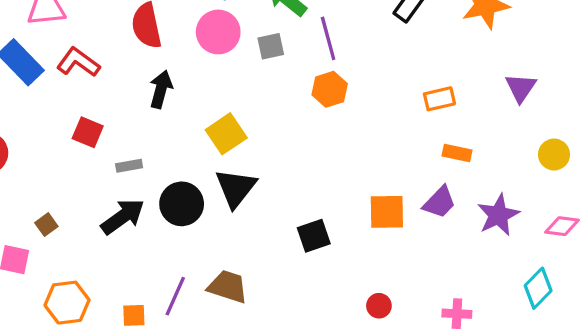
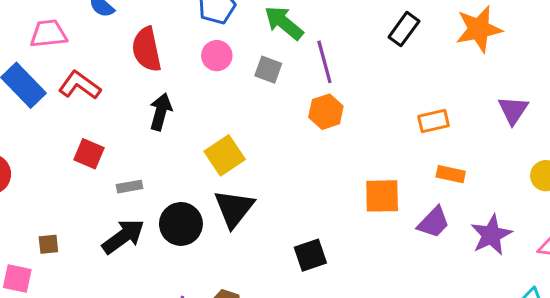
pink circle: (218, 32) -> (217, 56), size x0.7
gray square: (271, 46) -> (268, 70), turned 32
orange square: (387, 212) -> (382, 196), moved
brown square: (46, 225) -> (48, 244), turned 30

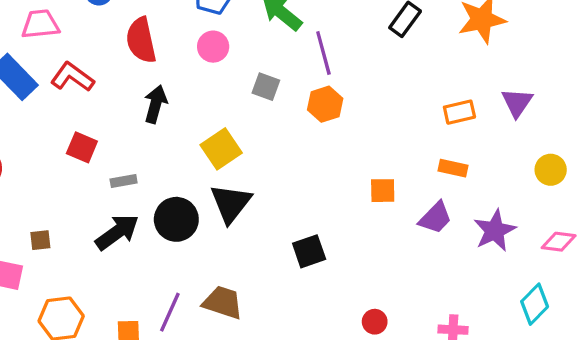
gray square: (268, 70) -> (266, 87), moved
orange rectangle: (434, 121) -> (459, 112), moved
orange square: (382, 196) -> (383, 191), size x0.7

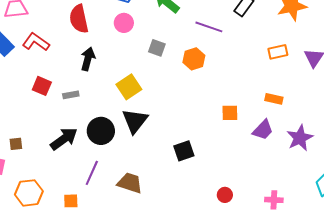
purple line: (323, 53) -> (209, 27), moved, turned -56
orange rectangle: (459, 112) -> (278, 52), moved
gray rectangle: (124, 181) -> (71, 95), moved
purple line: (170, 312) -> (92, 173), moved

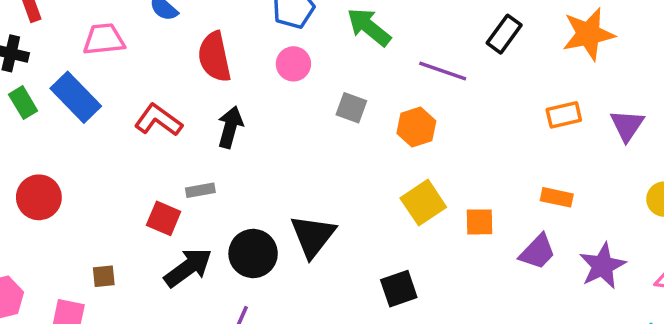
red L-shape: (36, 42) -> (158, 120), moved
red square: (42, 86) -> (164, 218), moved
yellow square: (129, 87) -> (423, 203), moved

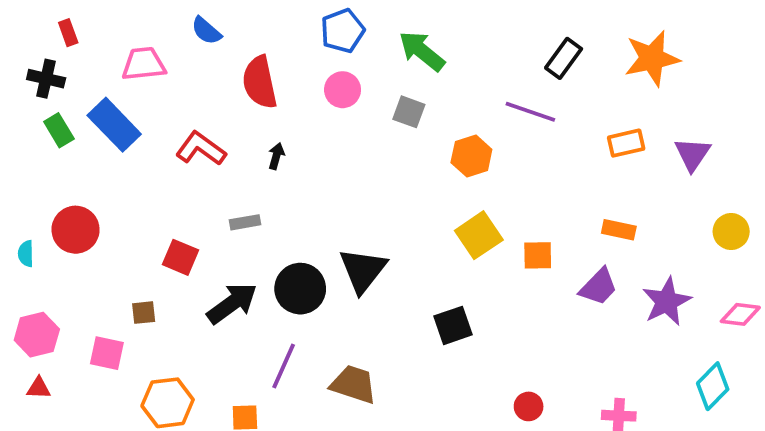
purple line: (443, 71) -> (530, 112), moved
gray square: (351, 108) -> (409, 112), moved
black arrow: (230, 127) -> (276, 156), size x0.6
red square: (164, 218) -> (180, 257), moved

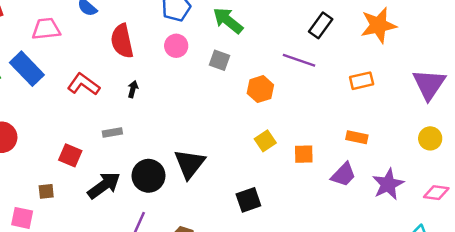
purple triangle: (692, 154) -> (429, 84), moved, size x1.4
yellow square: (479, 235) -> (265, 141), size x0.7

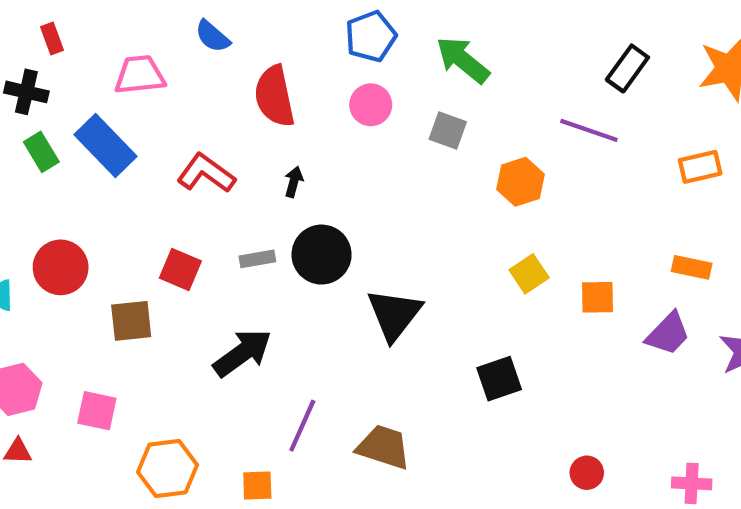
red square: (70, 155) -> (180, 270), moved
black circle: (149, 176) -> (322, 255), moved
brown square: (46, 191) -> (131, 321), moved, size x1.5

